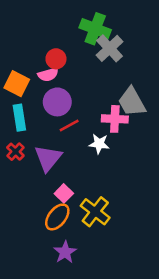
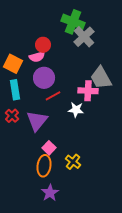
yellow cross: (95, 212) -> (73, 162), size x0.7
orange ellipse: (57, 217) -> (44, 166), turned -30

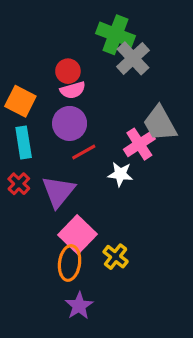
pink semicircle: (37, 57) -> (73, 90), moved
pink cross: (88, 91) -> (139, 144), turned -36
pink square: (49, 148) -> (77, 234), size x1.6

